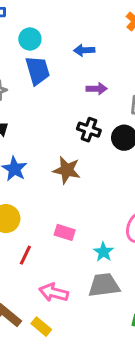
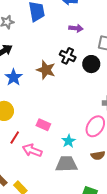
brown star: (67, 170) -> (46, 70), moved
pink arrow: (54, 292) -> (32, 150), moved

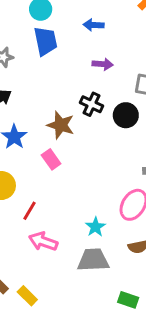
pink rectangle: (43, 125) -> (51, 159), moved, turned 32
red line: (15, 137) -> (30, 211), moved

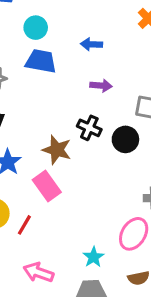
blue trapezoid: (46, 41) -> (41, 61), turned -68
pink rectangle: (51, 159) -> (47, 186), size x1.4
red line: (30, 211) -> (24, 225), moved

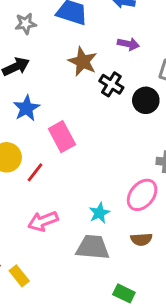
brown star: (57, 150) -> (83, 62), moved
pink arrow: (38, 272) -> (43, 221), turned -48

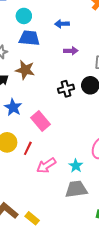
brown star: (83, 62) -> (25, 70), moved
black cross: (111, 84) -> (66, 89), moved, turned -35
pink arrow: (43, 221) -> (46, 165), moved

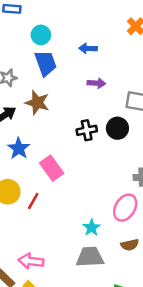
blue trapezoid: (29, 38) -> (46, 63), turned 60
pink arrow: (46, 165) -> (31, 261), moved, turned 36

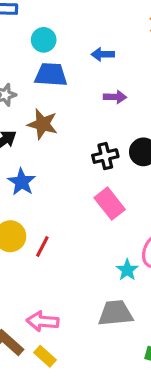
blue trapezoid: (46, 63) -> (51, 75), turned -64
pink rectangle: (52, 168) -> (110, 204), moved
cyan star: (92, 228) -> (127, 270), moved

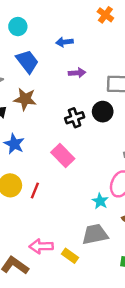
cyan circle: (44, 40) -> (18, 27), moved
blue trapezoid: (51, 75) -> (27, 61), turned 55
pink rectangle: (110, 204) -> (63, 155), moved
yellow rectangle: (45, 356) -> (70, 256), moved

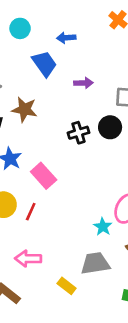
blue arrow: (64, 42) -> (66, 38), moved
blue trapezoid: (27, 61) -> (44, 64), moved
pink rectangle: (63, 155) -> (44, 176), moved
pink arrow: (41, 246) -> (28, 259), moved

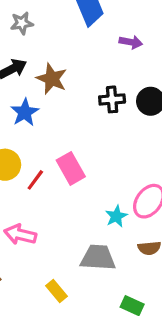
brown star: (24, 109) -> (52, 79), moved
pink rectangle: (44, 176) -> (71, 168), moved
yellow rectangle: (67, 286) -> (56, 291), moved

